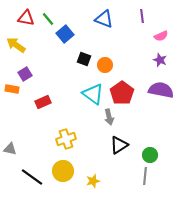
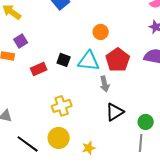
black square: (84, 59) -> (64, 60), moved
cyan triangle: (93, 94) -> (89, 61), turned -30

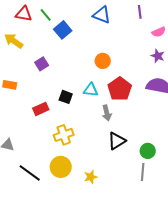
purple square: (21, 41) -> (42, 64), moved
black square: (64, 60) -> (66, 97), moved
cyan triangle: (89, 61) -> (91, 90), size x0.7
red rectangle: (39, 69) -> (41, 109), moved

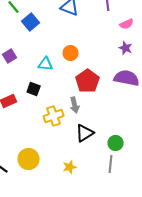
cyan triangle: (91, 90) -> (46, 64), moved
yellow cross: (64, 135) -> (54, 116), moved
yellow star: (91, 177) -> (70, 167), moved

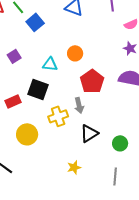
black square: (34, 89) -> (38, 89), size x1.5
yellow circle: (29, 159) -> (27, 134), moved
gray line: (111, 164) -> (115, 176), moved

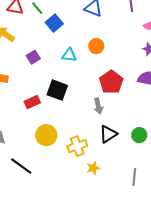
orange circle: (75, 53) -> (96, 46), moved
cyan triangle: (50, 64) -> (69, 55), moved
yellow cross: (58, 116) -> (77, 146), moved
green circle: (120, 143) -> (139, 135), moved

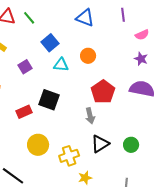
blue square: (54, 23) -> (50, 43), moved

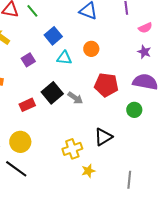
red pentagon: (103, 92) -> (106, 85), turned -30
black square: (49, 100) -> (52, 93), turned 30
gray arrow: (90, 116) -> (75, 98), moved, turned -42
yellow circle: (38, 145) -> (20, 142), moved
green circle: (131, 145) -> (134, 110), moved

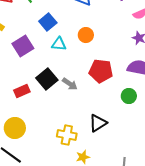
purple square: (28, 60) -> (23, 46), size x1.5
yellow cross: (72, 149) -> (67, 135), turned 30

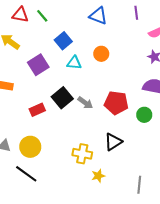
red pentagon: (101, 71) -> (116, 103), moved

